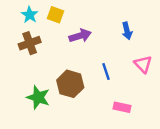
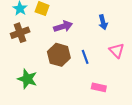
brown hexagon: (70, 84) -> (59, 55), moved

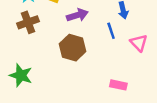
blue line: (85, 57) -> (111, 31), moved
green star: (27, 79) -> (21, 75), moved

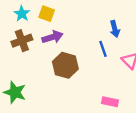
purple arrow: (77, 15) -> (52, 37), moved

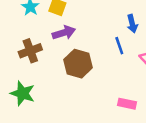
brown cross: (22, 41) -> (30, 51), moved

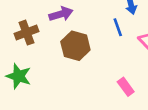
pink rectangle: (127, 104) -> (126, 87), turned 42

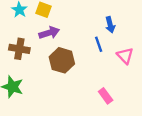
brown cross: (26, 33) -> (19, 49), turned 30

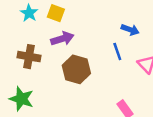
blue arrow: (110, 25) -> (130, 30), turned -56

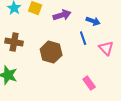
purple arrow: (62, 39) -> (62, 15), moved

